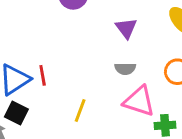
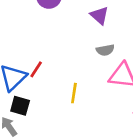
red line: (43, 75) -> (36, 69), turned 54

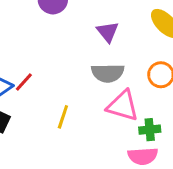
gray semicircle: (105, 50) -> (108, 73), size x1.5

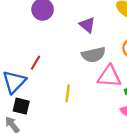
red line: (24, 82) -> (36, 63), moved

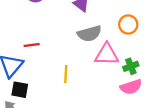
red line: (36, 63) -> (32, 45), turned 56

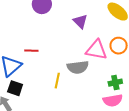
gray semicircle: (89, 34) -> (78, 67), moved
pink triangle: (107, 54) -> (96, 50), moved

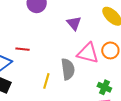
gray semicircle: (78, 67) -> (68, 69), turned -95
green cross: (115, 83) -> (104, 87), turned 32

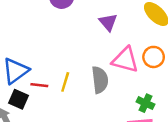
red line: (23, 49) -> (39, 85), moved
yellow line: (46, 81) -> (65, 82), moved

